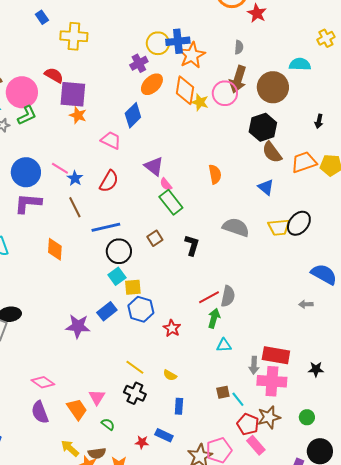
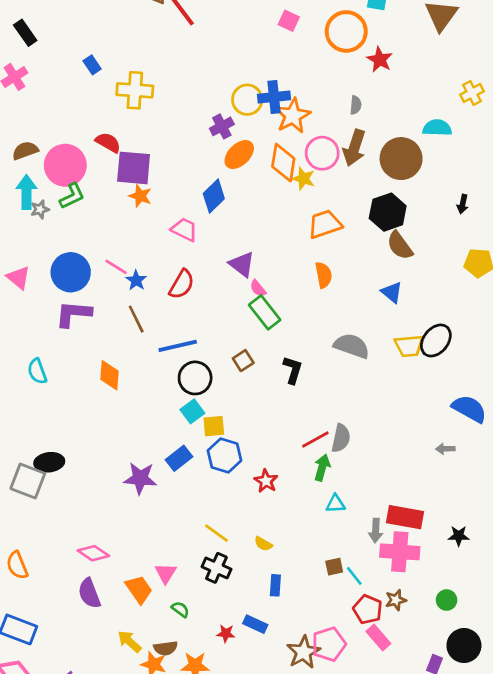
pink circle: (225, 93) -> (322, 153), moved
orange trapezoid: (304, 162) -> (325, 224), moved
brown star: (269, 417) -> (396, 600), size x0.7

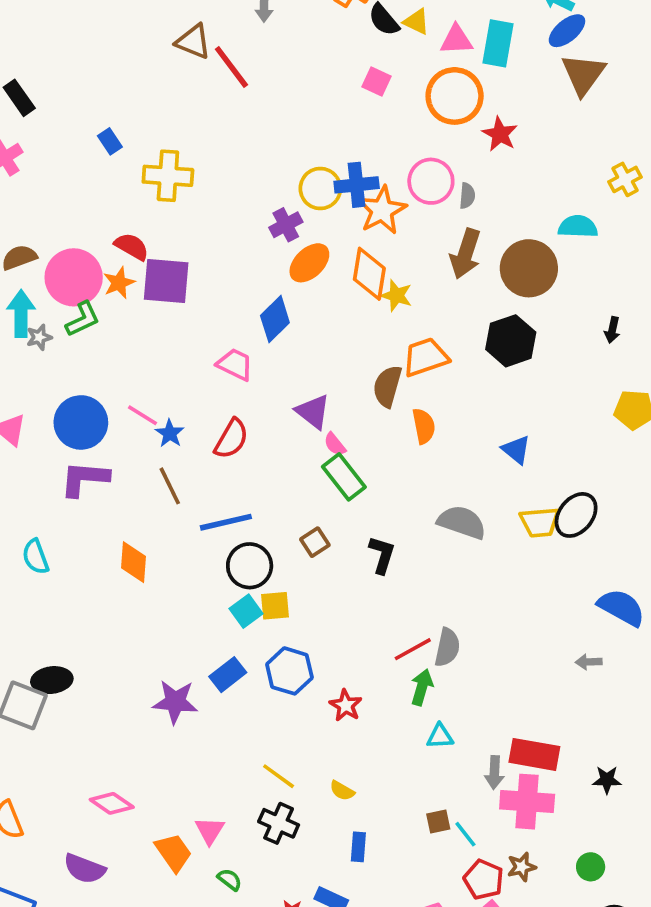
pink circle: (322, 153) -> (431, 181), moved
orange star: (140, 196) -> (119, 283), moved, turned 30
brown semicircle: (400, 246) -> (387, 386), moved, turned 52
yellow square: (214, 426) -> (275, 606), moved
purple semicircle: (89, 593) -> (85, 869), moved, turned -48

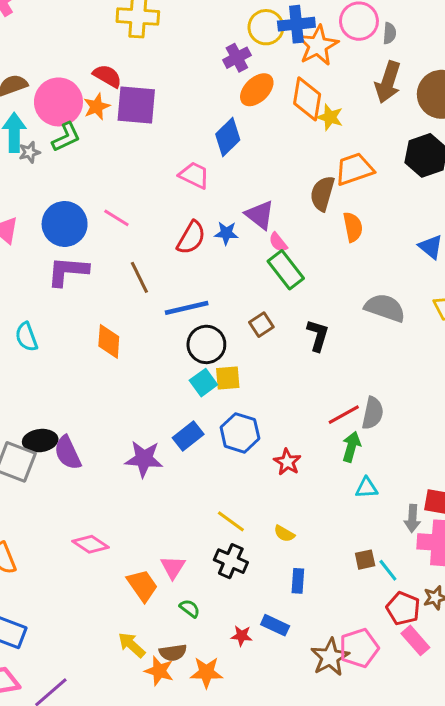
blue star: (170, 433) -> (226, 233), moved, turned -30
purple semicircle: (85, 869) -> (68, 453), moved, turned 44

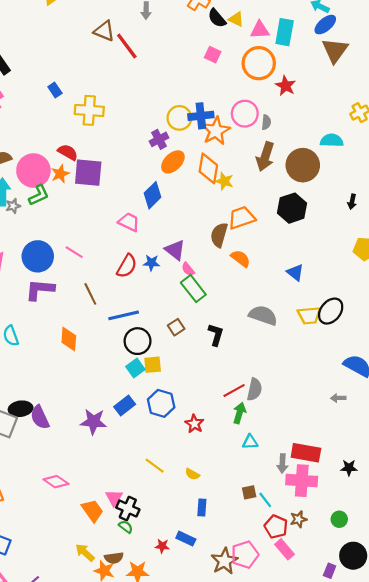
orange semicircle: (353, 227) -> (241, 258), turned -42
black cross: (231, 561) -> (128, 508), moved

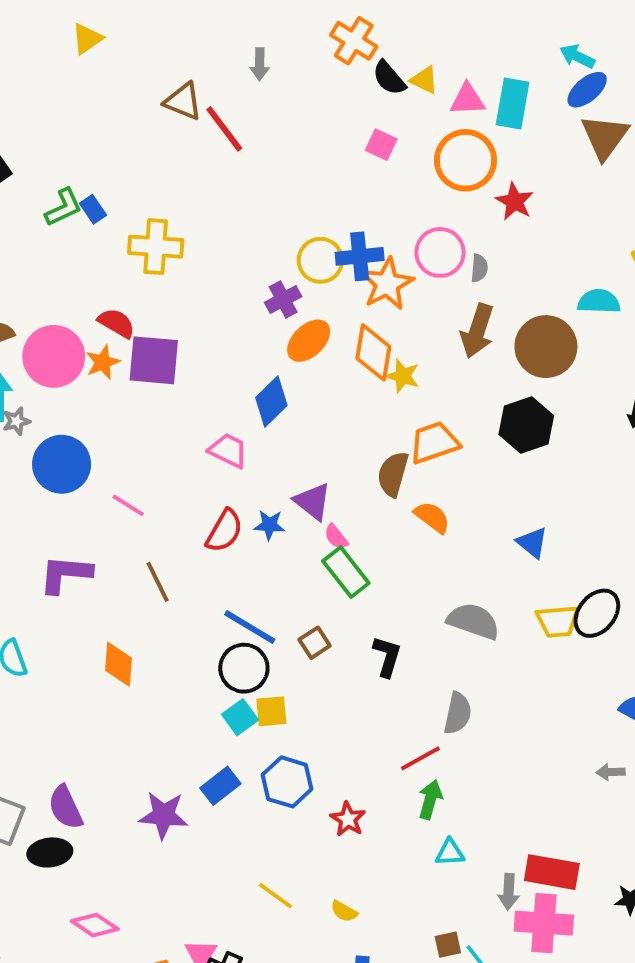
green L-shape: (39, 195) -> (64, 207), moved
blue circle: (38, 256) -> (62, 464), moved
blue line: (124, 315) -> (250, 627), moved, turned 44
gray semicircle: (254, 389) -> (458, 713), moved
black ellipse: (21, 409) -> (50, 852), moved

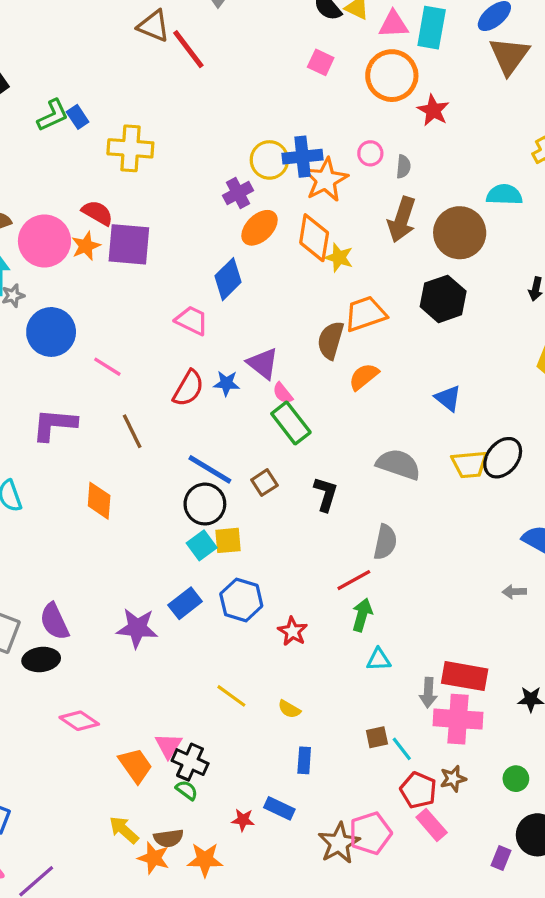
pink circle: (440, 252) -> (370, 153), size x0.6
orange semicircle: (432, 517) -> (364, 377), turned -76

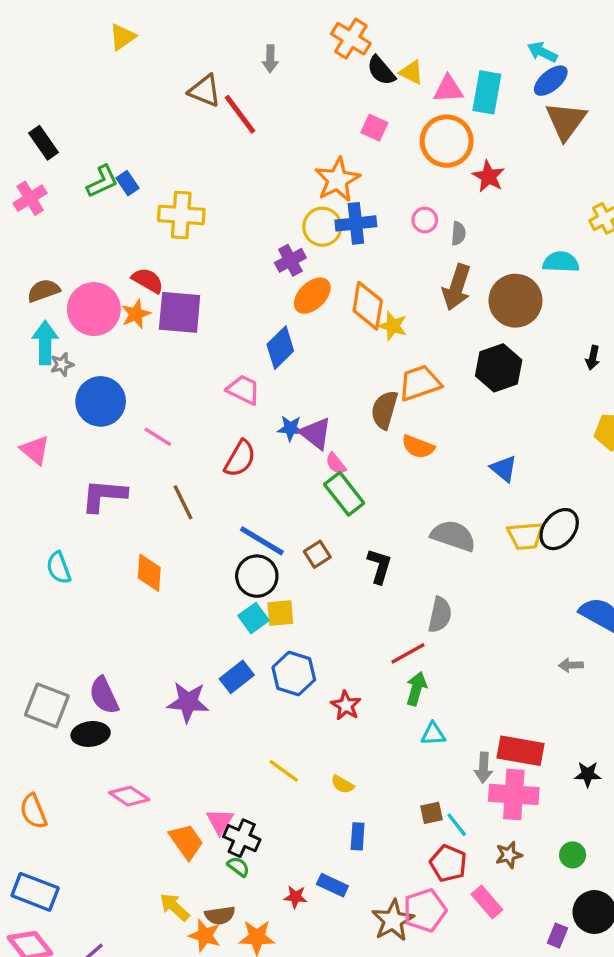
orange star: (326, 180) -> (337, 180), moved
orange semicircle: (364, 377) -> (418, 447), turned -120
blue star: (226, 383) -> (290, 428), moved
red pentagon: (418, 790) -> (448, 863), moved

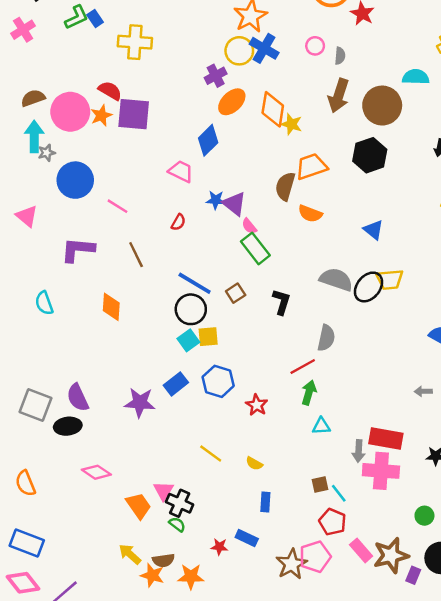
blue cross: (356, 223) -> (264, 48), turned 36
red semicircle: (240, 459) -> (178, 222), size x0.6
black ellipse: (559, 529) -> (369, 287), moved
gray arrow: (571, 665) -> (423, 391), moved
brown star: (509, 855) -> (391, 555), moved, size x1.8

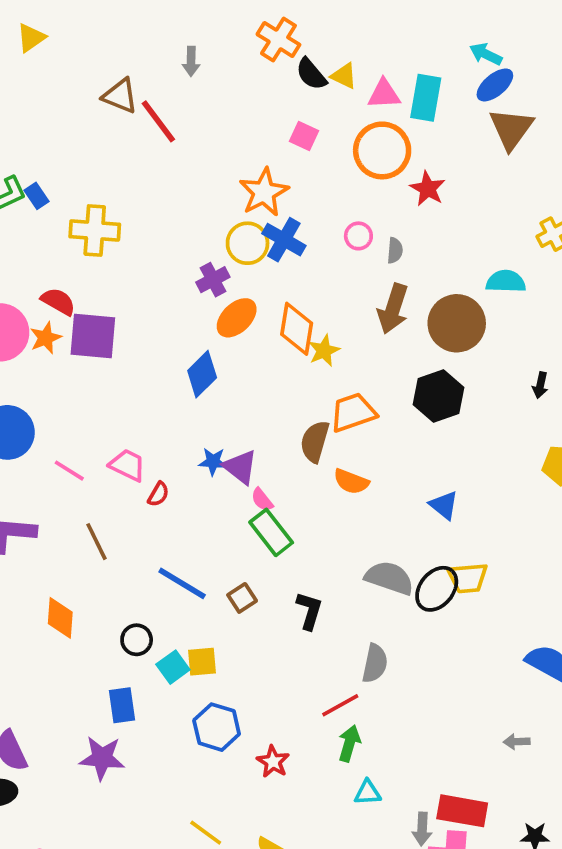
yellow star: (291, 124) -> (324, 351), turned 30
pink trapezoid: (181, 171) -> (127, 465), moved
black circle: (191, 309) -> (137, 640), moved, size x0.7
blue rectangle: (176, 384) -> (122, 705), moved, turned -60

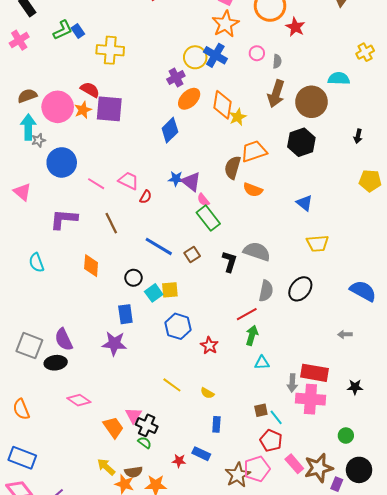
orange star: (264, 192) -> (226, 24), moved
gray semicircle: (389, 578) -> (257, 251), moved
black ellipse: (437, 589) -> (300, 289), moved

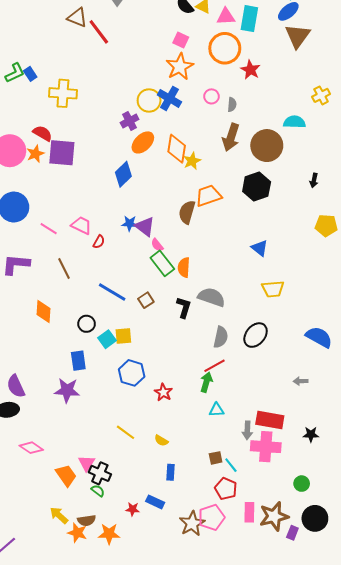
orange semicircle: (253, 190) -> (184, 267), moved, turned 72
red line: (247, 314) -> (215, 366), moved
pink rectangle: (294, 464) -> (249, 512), turned 42

